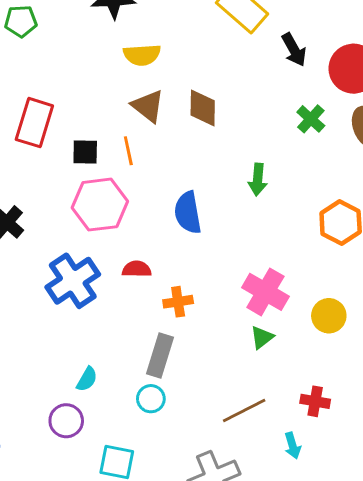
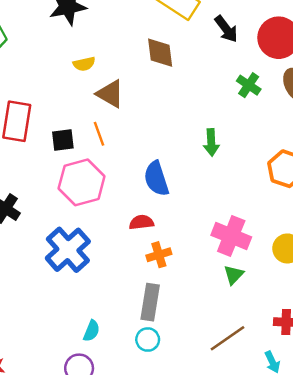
yellow semicircle: (142, 55) -> (84, 64), moved, size x0.7
brown diamond: (203, 108) -> (160, 53), moved
red semicircle: (137, 269) -> (141, 222), moved

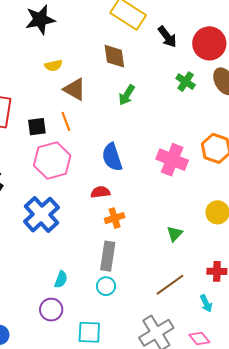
green arrow: (211, 142) -> (127, 95), moved, turned 35
pink cross: (231, 236) -> (172, 160), moved

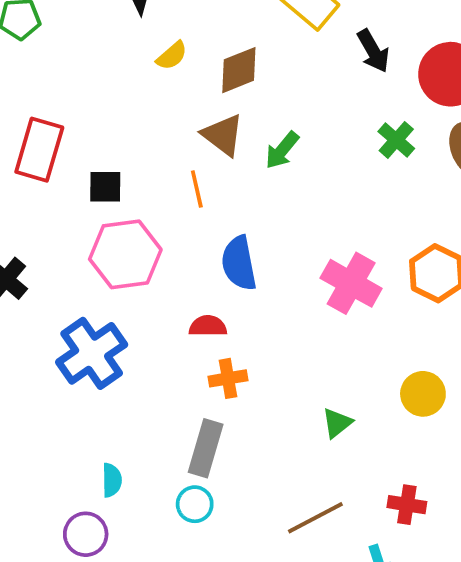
brown diamond: (114, 56) -> (239, 70), moved, turned 68
yellow semicircle: (53, 66) -> (172, 56), moved, turned -36
brown triangle: (75, 89) -> (223, 135), moved
orange line: (66, 121) -> (197, 189), moved
cyan semicircle: (61, 279) -> (112, 480), turned -30

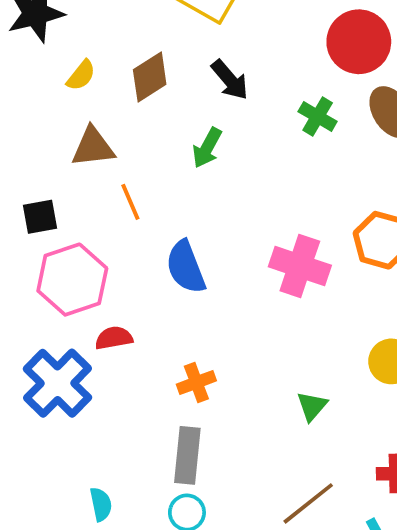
black arrow: (373, 51) -> (230, 80), moved
brown triangle: (223, 135) -> (93, 147), moved, turned -33
red semicircle: (208, 326) -> (114, 338), moved

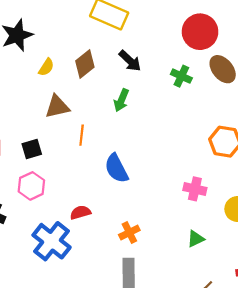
orange line: (130, 202) -> (82, 135), turned 36
pink cross: (300, 266) -> (195, 189), moved, size x0.7
pink hexagon: (72, 280) -> (31, 186), moved, size x0.7
green triangle: (312, 406) -> (196, 239), turned 30

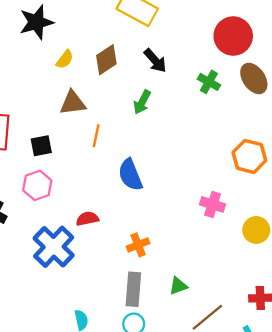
green triangle: (196, 239) -> (178, 286), moved

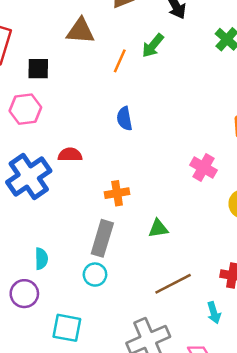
orange line: (96, 136) -> (120, 61), moved
blue semicircle: (130, 175) -> (124, 119), size x0.7
green triangle: (178, 286) -> (158, 228), moved

